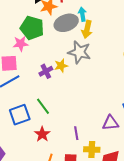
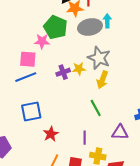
yellow arrow: (87, 29) -> (102, 80), moved
green line: (43, 106) -> (96, 108), moved

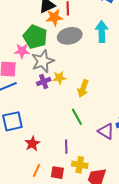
cyan arrow: (107, 21) -> (102, 32), moved, size x1.5
gray star: (99, 58) -> (43, 61), moved, turned 30
purple triangle: (120, 132) -> (106, 131), moved, turned 30

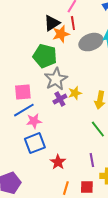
gray ellipse: (70, 36) -> (91, 42), moved
pink star: (22, 51) -> (34, 121), moved

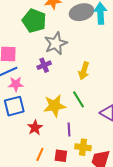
gray star: (56, 79) -> (56, 43), moved
yellow star: (75, 93) -> (55, 106), moved, size x1.6

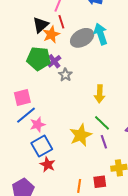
gray star: (56, 43) -> (65, 75), size x0.6
purple cross: (44, 65) -> (54, 61), moved
red star: (35, 128) -> (48, 164), moved
purple line: (69, 129) -> (104, 142), moved

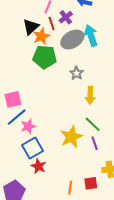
green pentagon: (39, 59) -> (45, 57), moved
purple cross: (54, 61) -> (66, 17), moved
gray star: (65, 75) -> (77, 73), moved

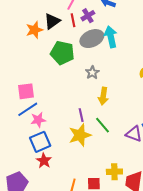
orange star: (41, 36) -> (34, 30), moved
purple line: (95, 143) -> (81, 115), moved

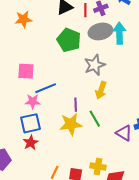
orange star: (34, 30) -> (23, 19), moved
gray star: (92, 73) -> (95, 65), size x1.5
blue line: (28, 109) -> (46, 88), moved

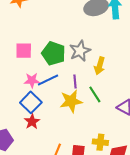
green pentagon: (69, 40) -> (54, 53), moved
gray star: (95, 65) -> (80, 51), moved
blue line: (46, 88) -> (48, 80), moved
blue square: (30, 123) -> (31, 102), turned -30

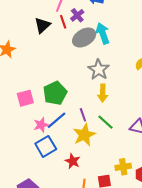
gray star: (80, 51) -> (99, 70), moved
green pentagon: (54, 53) -> (55, 93), turned -30
blue square: (31, 102) -> (46, 146), turned 30
red star: (32, 122) -> (73, 161), moved

